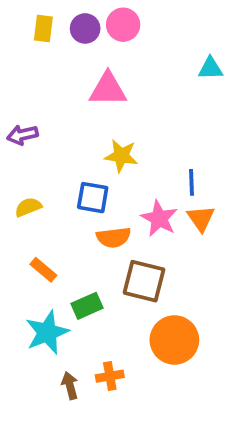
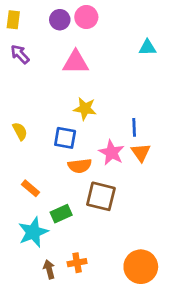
yellow rectangle: (43, 28) -> (13, 20), moved
purple arrow: (22, 135) -> (20, 54), moved, turned 60
yellow semicircle: (28, 207) -> (20, 131), moved, turned 84
orange circle: (174, 340) -> (141, 267), moved

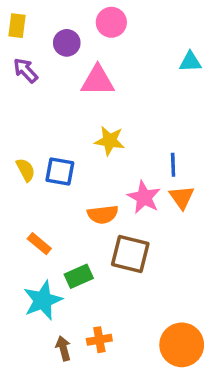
purple circle: (60, 20) -> (67, 43), moved
blue square: (65, 138) -> (60, 172), moved

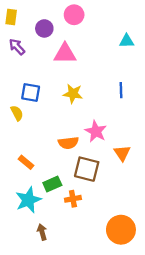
blue line: (173, 165) -> (121, 90), moved
blue square: (60, 172) -> (31, 92), moved
orange triangle: (182, 197) -> (122, 153), moved
orange cross: (99, 340) -> (73, 199), moved

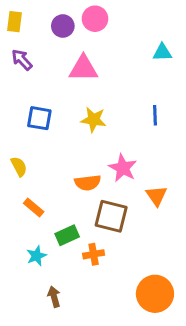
purple circle: (44, 28) -> (63, 26), moved
yellow semicircle: (17, 113) -> (19, 166), moved
cyan star: (28, 200) -> (36, 256), size x0.6

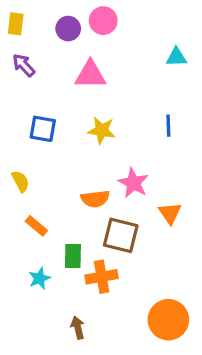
green rectangle: (67, 235) -> (73, 256), turned -65
orange cross: (94, 254) -> (102, 277), size x1.4
brown arrow: (54, 297) -> (78, 328), moved

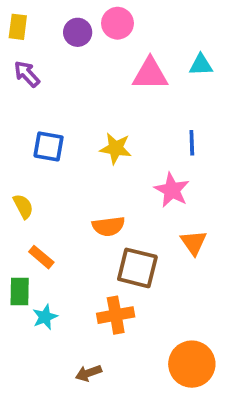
pink triangle: (90, 75) -> (150, 74), moved
pink star: (133, 183) -> (172, 190), moved
green rectangle: (73, 256) -> (20, 292), moved
brown arrow: (78, 328) -> (88, 373), turned -95

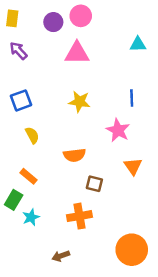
pink triangle: (150, 74) -> (77, 53), moved
blue square: (49, 146) -> (21, 100), moved, turned -30
yellow semicircle: (23, 206) -> (32, 135), moved
brown square: (137, 268) -> (94, 184), size x0.6
green rectangle: (20, 292) -> (14, 200), turned 30

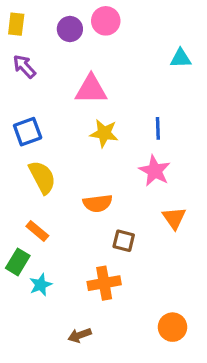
pink triangle: (77, 53) -> (91, 89), moved
blue line: (132, 98) -> (158, 128), moved
yellow semicircle: (32, 135) -> (42, 177), size x1.5
orange circle: (132, 250) -> (173, 327), size x0.7

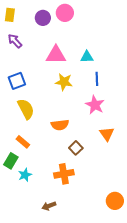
cyan triangle: (181, 58) -> (87, 57), moved
brown square: (124, 241) -> (76, 148), turned 32
orange circle: (173, 327) -> (115, 201), moved

